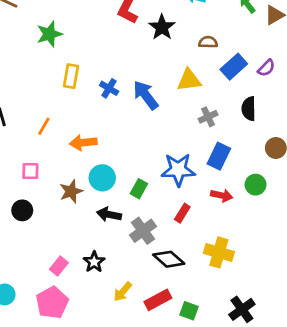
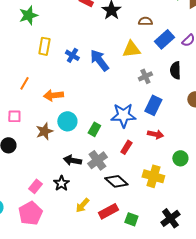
green circle: (256, 185) -> (180, 158), moved
black arrow: (109, 214) -> (72, 160), moved

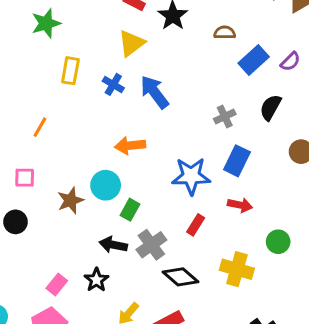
yellow triangle: (131, 49) -> (132, 43), moved, turned -30
black semicircle: (175, 70) -> (271, 107), turned 30
orange arrow: (53, 95) -> (130, 146), moved
green rectangle: (94, 129) -> (130, 210), moved

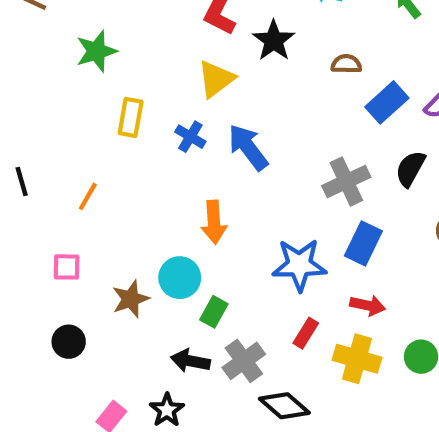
gray cross: (225, 117) -> (346, 181), size x1.5
orange arrow: (130, 146) -> (214, 222), turned -88
black circle: (15, 222) -> (69, 342), moved
yellow cross: (237, 269) -> (357, 359), moved

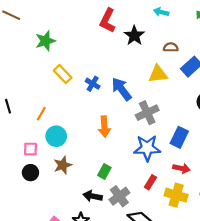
yellow triangle: (216, 79) -> (158, 74), moved, turned 30
yellow rectangle: (131, 117) -> (63, 74), turned -54
gray cross: (346, 181) -> (147, 113), moved
cyan circle: (180, 278) -> (56, 136), moved
black circle: (69, 342) -> (30, 173), moved

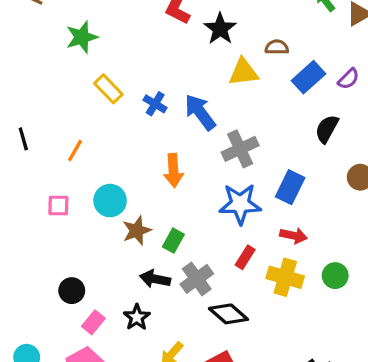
yellow triangle: (158, 74) -> (243, 72), moved
cyan circle: (56, 136) -> (110, 201), moved
brown star: (63, 165) -> (137, 231), moved
black circle: (30, 173) -> (72, 291), moved

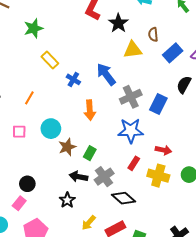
brown semicircle: (277, 47) -> (153, 34), turned -96
blue cross: (155, 104) -> (73, 79), moved
blue rectangle: (290, 187) -> (158, 104), moved
pink rectangle: (93, 322) -> (19, 203), moved

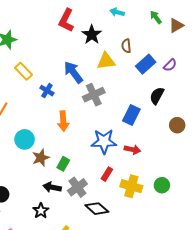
blue arrow: (106, 74) -> (73, 72), moved
gray cross: (131, 97) -> (94, 95), moved
red arrow: (163, 150) -> (132, 150), moved

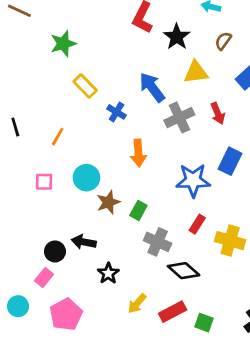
brown semicircle: (126, 46) -> (223, 41), moved, turned 40
blue rectangle: (131, 115) -> (230, 161), moved
red arrow: (132, 150) -> (218, 113), moved, turned 56
black arrow: (52, 187) -> (84, 242), moved
gray cross: (77, 187) -> (158, 242), turned -30

